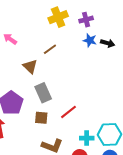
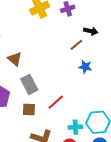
blue star: (90, 40) -> (85, 67), moved
brown line: (50, 49) -> (76, 45), moved

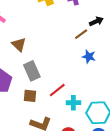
black arrow: (91, 31) -> (96, 21), turned -40
cyan cross: (75, 127) -> (73, 103), moved

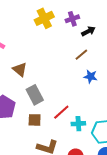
black arrow: (96, 21) -> (88, 31), moved

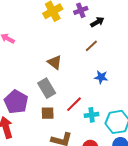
brown triangle: (20, 69) -> (55, 62), moved
blue star: (90, 77) -> (101, 77), moved

